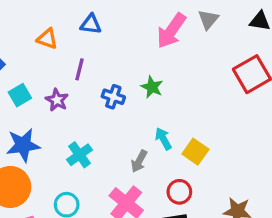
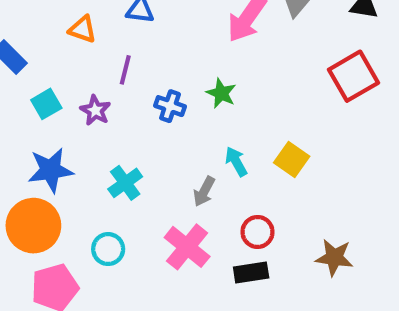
yellow square: (195, 152) -> (292, 159), moved

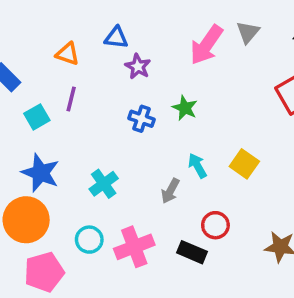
purple line: (125, 70) -> (71, 99), moved
purple star: (95, 110) -> (138, 66), moved
blue star: (51, 170) -> (41, 173), turned 30
pink cross: (187, 247) -> (134, 247), moved, turned 30
black rectangle: (251, 273) -> (192, 252), moved, turned 32

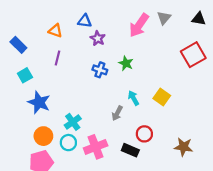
cyan square: (37, 117) -> (25, 75), moved
cyan cross: (104, 184) -> (73, 122), moved
orange circle: (26, 220) -> (43, 136), moved, size x0.7

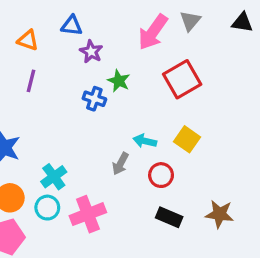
red square: (193, 55) -> (182, 79), moved
green star: (126, 63) -> (119, 81), moved
cyan arrow: (134, 98) -> (145, 141), turned -48
red circle: (144, 134) -> (161, 175), moved
black rectangle: (130, 150) -> (169, 217), moved

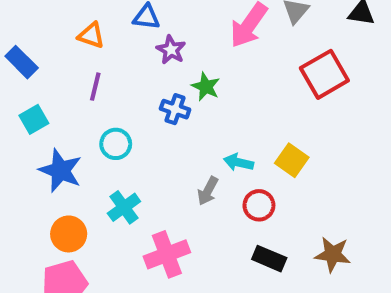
red square: (182, 79) -> (324, 74), moved
cyan circle: (47, 208) -> (116, 144), moved

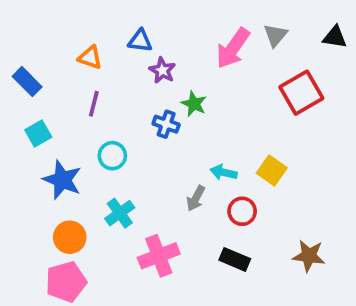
black rectangle: (269, 259) -> (235, 259), moved

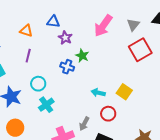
gray triangle: (275, 35) -> (133, 25), moved
gray arrow: (196, 198) -> (84, 124), moved
cyan cross: (120, 213) -> (46, 105), moved

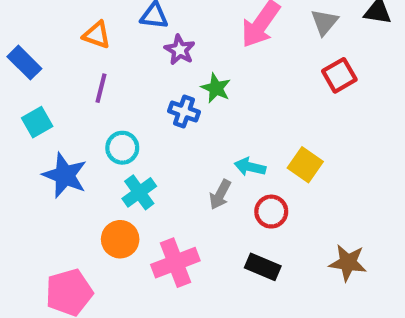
red square: (140, 50) -> (339, 75), size x0.7
gray arrow: (84, 124) -> (220, 195), moved
orange circle: (15, 128) -> (120, 239), moved

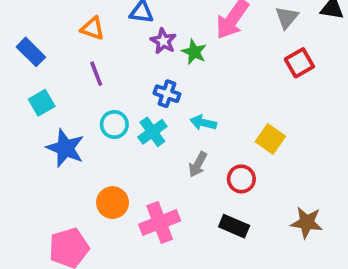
purple line: (101, 88) -> (96, 74), turned -35
green star: (216, 88) -> (194, 52), moved
cyan arrow: (250, 167) -> (203, 123), moved
cyan cross: (139, 192) -> (152, 132), moved

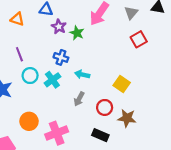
purple line: (96, 74) -> (19, 54), moved
brown star: (307, 223) -> (127, 118), moved

